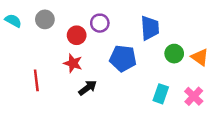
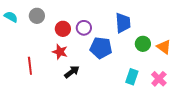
purple circle: (100, 23) -> (84, 28), moved

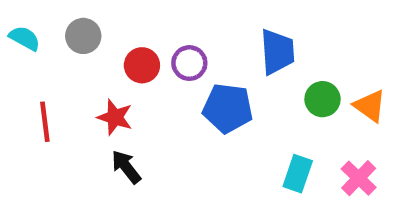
red star: (60, 52) -> (115, 117), moved
red line: (30, 66) -> (45, 122), moved
black arrow: (72, 72) -> (126, 167), moved, turned -91

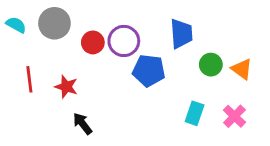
gray circle: (83, 36) -> (54, 23), size x1.4
purple circle: (189, 63) -> (124, 41), size x1.4
red star: (115, 117) -> (66, 87), moved
black arrow: (126, 167) -> (82, 124), moved

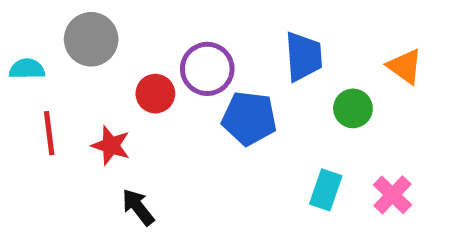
cyan semicircle: (16, 25) -> (27, 69), moved, turned -30
red circle: (93, 42) -> (155, 94), moved
orange triangle: (242, 69) -> (405, 66), moved

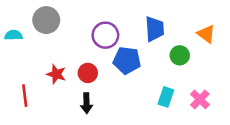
red circle: (155, 94) -> (88, 73), moved
red line: (49, 133) -> (25, 96), moved
black arrow: (138, 207) -> (87, 103), moved, turned -144

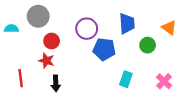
red circle: (88, 73) -> (52, 41), moved
cyan rectangle: (166, 97) -> (126, 79), moved
black arrow: (87, 103) -> (56, 83), moved

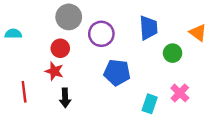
gray circle: (38, 16) -> (69, 17), moved
blue pentagon: (104, 49) -> (117, 72), moved
cyan rectangle: (126, 79) -> (150, 104), moved
pink cross: (164, 81) -> (180, 93), moved

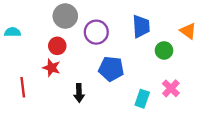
black arrow: (65, 98) -> (79, 93), moved

